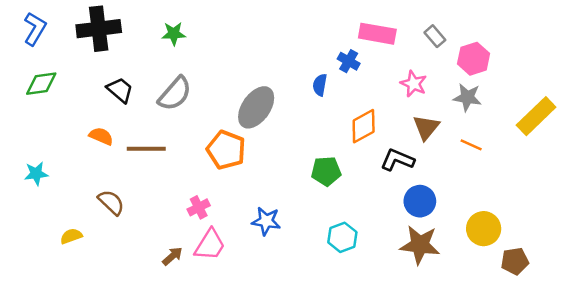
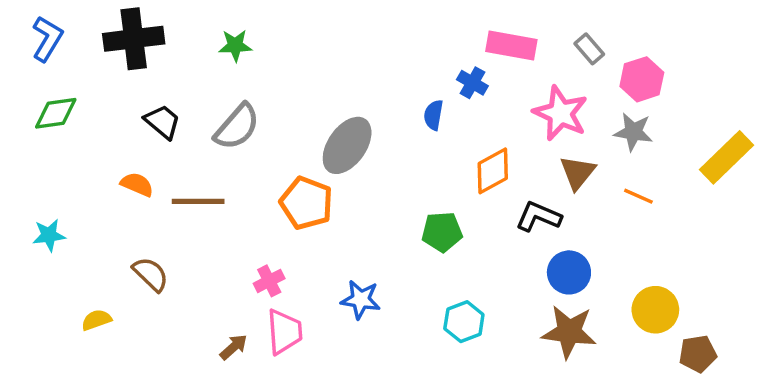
pink star: (414, 84) -> (561, 113), size x1.5
pink trapezoid: (210, 245) -> (284, 332), turned -36

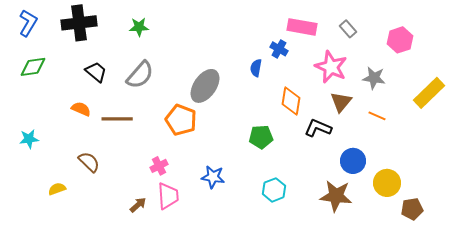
pink hexagon: (642, 79) -> (400, 40), moved
orange diamond: (493, 171) -> (291, 101), turned -52
blue circle: (569, 272) -> (353, 161), moved

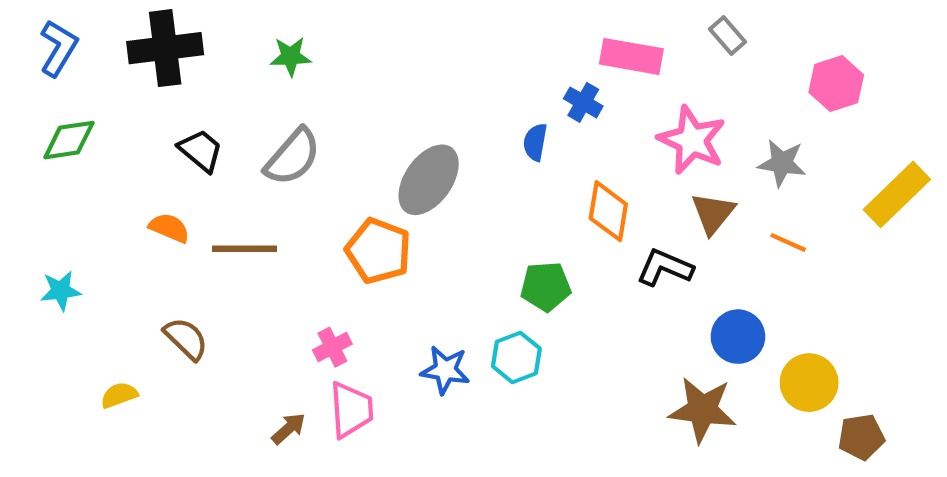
gray rectangle: (348, 29) -> (728, 36), moved
cyan hexagon: (274, 190) -> (516, 357), moved

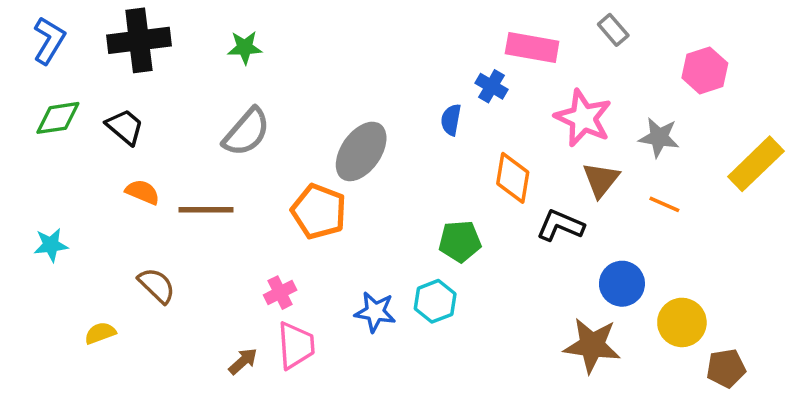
black trapezoid: (201, 151) -> (125, 127), moved

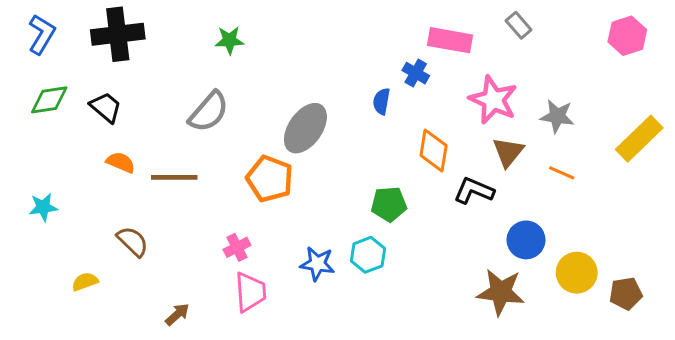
green star: (245, 47) -> (229, 40), moved
pink hexagon: (705, 70) -> (627, 36), moved
brown arrow: (243, 361) -> (177, 314), moved
brown pentagon: (726, 368) -> (626, 294), moved

